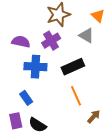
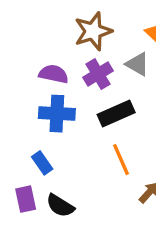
purple cross: (51, 41) -> (98, 74), moved
purple semicircle: (21, 42) -> (54, 74), moved

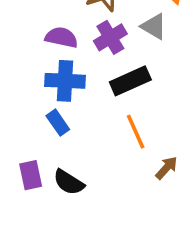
blue rectangle: (42, 163) -> (58, 123), moved

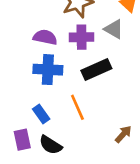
purple cross: (110, 37) -> (82, 37), turned 30
blue rectangle: (58, 123) -> (41, 114), moved
orange line: (136, 132) -> (77, 107), moved

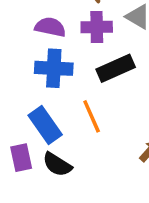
blue rectangle: (41, 114) -> (45, 125), size x1.5

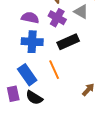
purple cross: (97, 27) -> (57, 18), turned 30

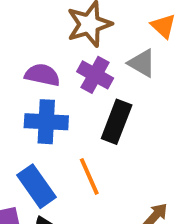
black rectangle: (68, 42) -> (117, 122), turned -45

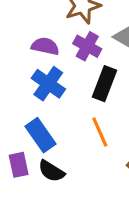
blue cross: (46, 122) -> (48, 84), turned 32
orange line: (89, 176) -> (100, 132), moved

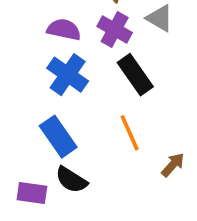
black rectangle: (104, 84) -> (135, 75), turned -56
purple rectangle: (19, 165) -> (32, 193), moved, turned -70

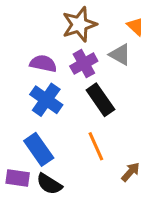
purple cross: (115, 30) -> (84, 64), turned 32
purple rectangle: (32, 193) -> (18, 178), moved

